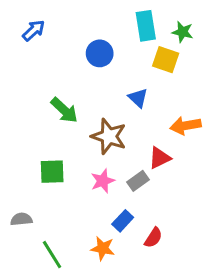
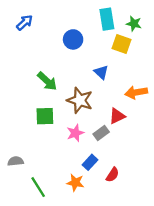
green square: (52, 172) -> (45, 116), moved

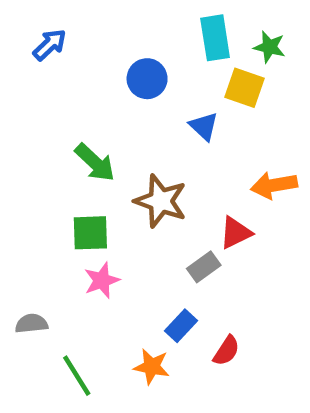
blue triangle: (101, 72) -> (204, 126), moved
pink star: (75, 133) -> (102, 280), moved

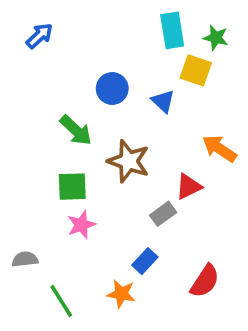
blue circle: (147, 79) -> (112, 88), moved
orange arrow: (274, 185) -> (219, 148), turned 44
red semicircle: (226, 351) -> (205, 281), moved, size x1.4

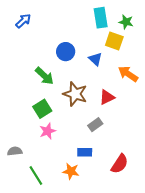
orange arrow: (219, 148) -> (128, 74), moved
green square: (72, 187) -> (42, 109), turned -30
red triangle: (188, 187) -> (107, 97), moved
blue rectangle: (145, 261) -> (85, 152), turned 48

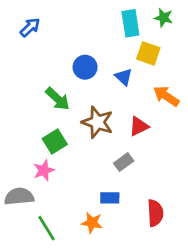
green star: (126, 22) -> (163, 18), moved
pink star: (48, 131) -> (44, 170), moved
gray semicircle: (15, 151) -> (19, 196), size x1.5
red semicircle: (120, 164) -> (155, 213), turned -36

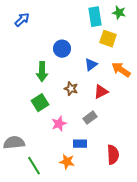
blue triangle: (124, 77) -> (91, 65), moved, turned 40
green arrow: (58, 99) -> (42, 72), turned 48
brown star: (97, 122) -> (71, 89), size x0.6
pink star: (44, 170) -> (59, 124), moved

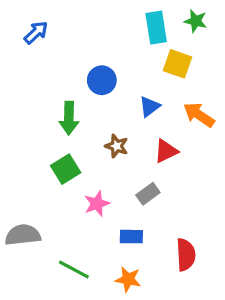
orange star: (67, 162) -> (128, 279), moved
green line: (34, 166) -> (74, 269), moved, turned -30

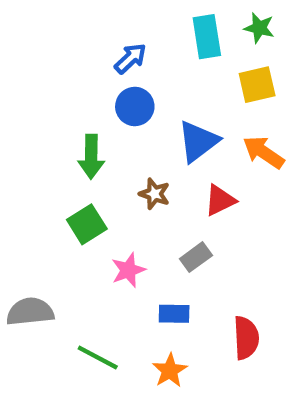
blue arrow: (36, 33) -> (130, 58), moved
yellow square: (178, 64) -> (257, 85), moved, turned -32
blue triangle: (150, 107) -> (198, 141), size x1.5
orange star: (128, 279) -> (170, 371), turned 30

